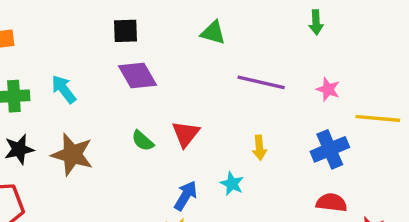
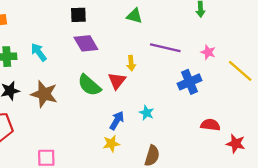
yellow line: (378, 118) -> (240, 71), turned 36
green semicircle: (143, 141) -> (89, 85), size x1.6
yellow arrow: (259, 148) -> (131, 63), moved
blue cross: (330, 149) -> (189, 82), moved

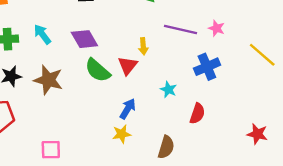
purple diamond: (86, 43) -> (84, 39), moved
pink star: (208, 52) -> (217, 28), moved
cyan star: (147, 113) -> (168, 90), moved
red semicircle: (210, 125) -> (197, 114), moved, turned 102

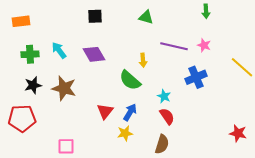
red triangle: (128, 66) -> (105, 111), moved
green semicircle: (98, 70) -> (130, 80), moved
red semicircle: (197, 114) -> (167, 116), moved, turned -54

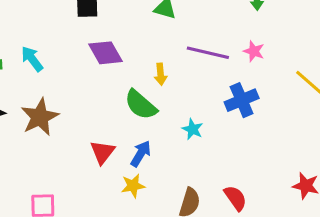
purple diamond: (94, 54) -> (105, 53), moved
brown star: (64, 88) -> (40, 117), turned 30
red semicircle: (167, 116) -> (235, 198), moved

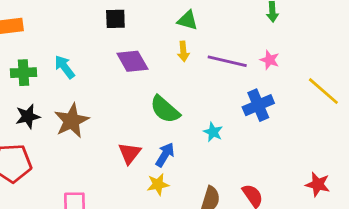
yellow arrow: (161, 74) -> (183, 51), moved

